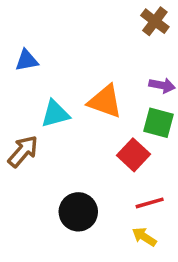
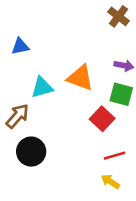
black circle: (78, 212) -> (31, 152), moved

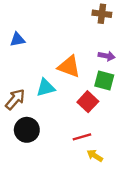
brown cross: (118, 16) -> (102, 14), turned -30
cyan triangle: (42, 87) -> (46, 88), moved
red line: (114, 156) -> (82, 137), moved

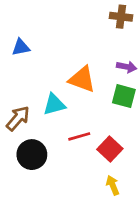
red square: (88, 102) -> (110, 149), moved
red line: (82, 137) -> (79, 136), moved
yellow arrow: (95, 156) -> (113, 185), turned 35

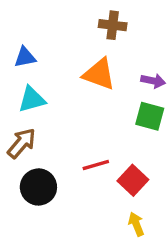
brown cross: (121, 17) -> (113, 25), moved
orange triangle: (82, 79) -> (99, 74), moved
cyan triangle: (54, 104) -> (32, 99), moved

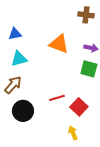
brown cross: (113, 25) -> (86, 15), moved
yellow arrow: (136, 224) -> (73, 133), moved

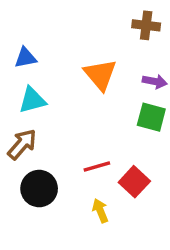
orange triangle: (59, 44) -> (100, 75), turned 30
yellow arrow: (73, 133) -> (100, 211), moved

